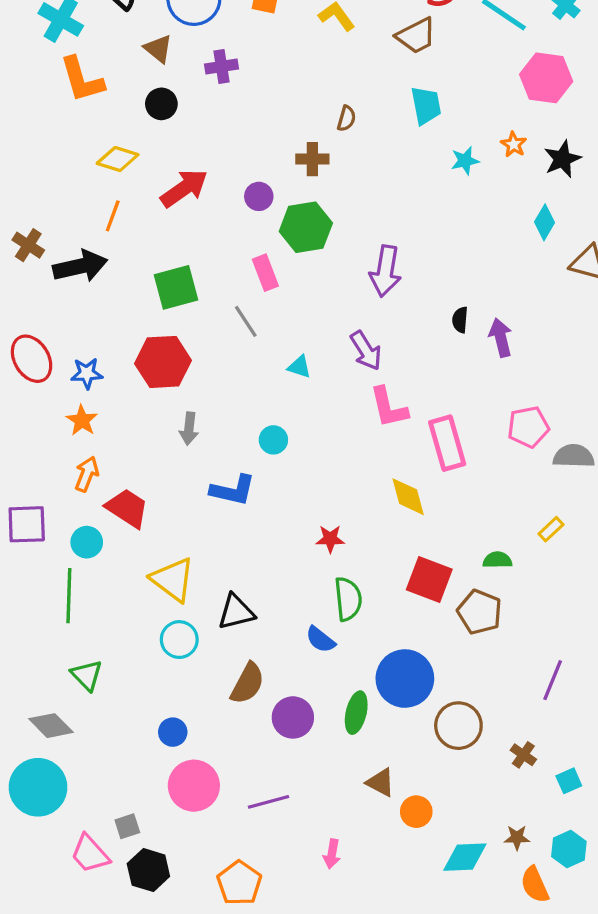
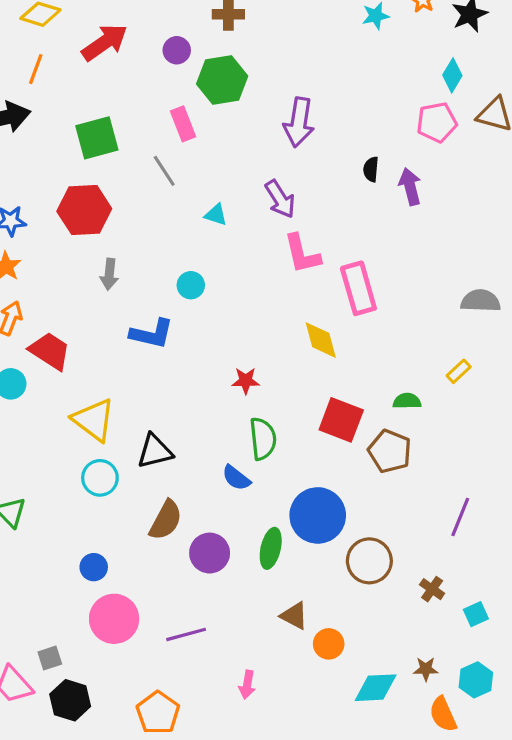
pink pentagon: (528, 427) -> (437, 122), moved

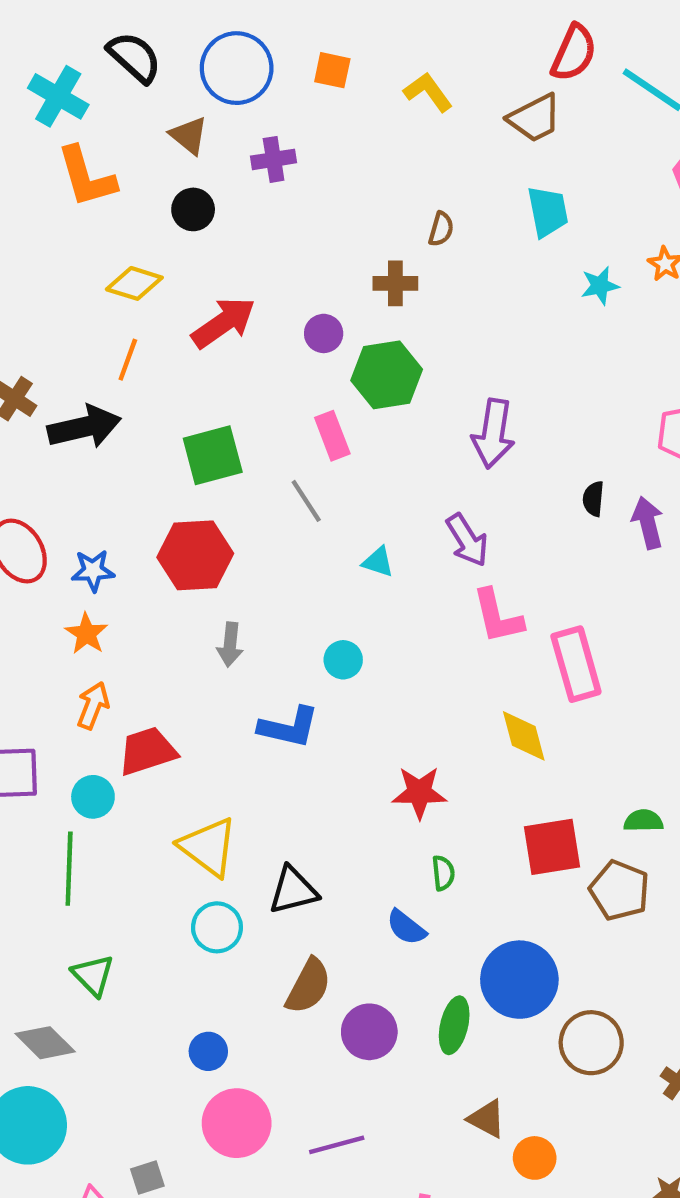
red trapezoid: (50, 351) -> (147, 751), turned -51
red star: (246, 381) -> (419, 792), size x1.4
red square: (341, 420) -> (552, 847), turned -30
green semicircle: (263, 439) -> (443, 873), size x0.6

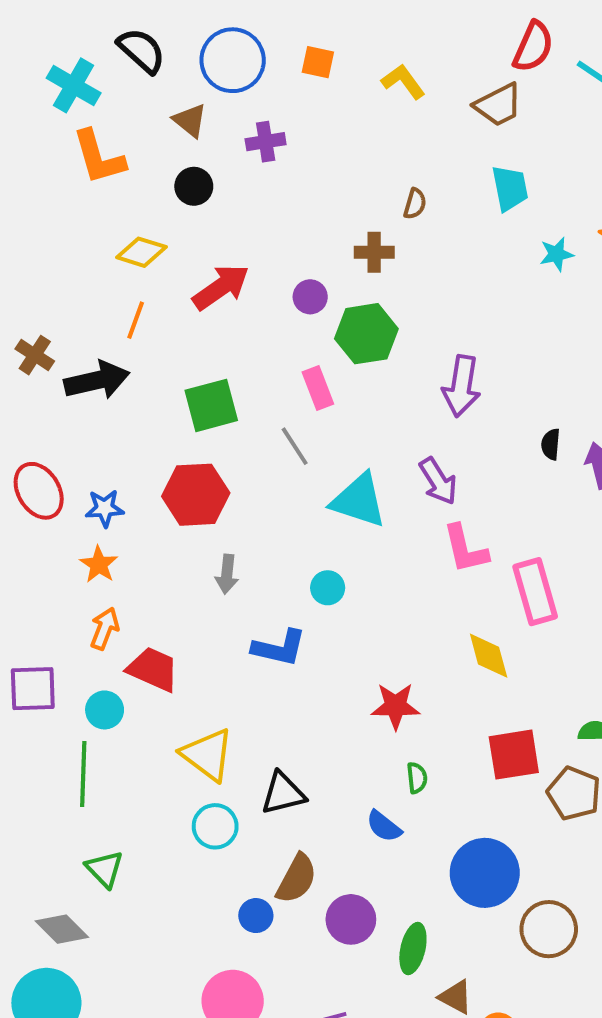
cyan triangle: (378, 562) -> (359, 500), size x2.0
red trapezoid: (147, 751) -> (153, 669), turned 42
green ellipse: (454, 1025) -> (413, 949), moved
blue circle: (208, 1051) -> (256, 916), moved

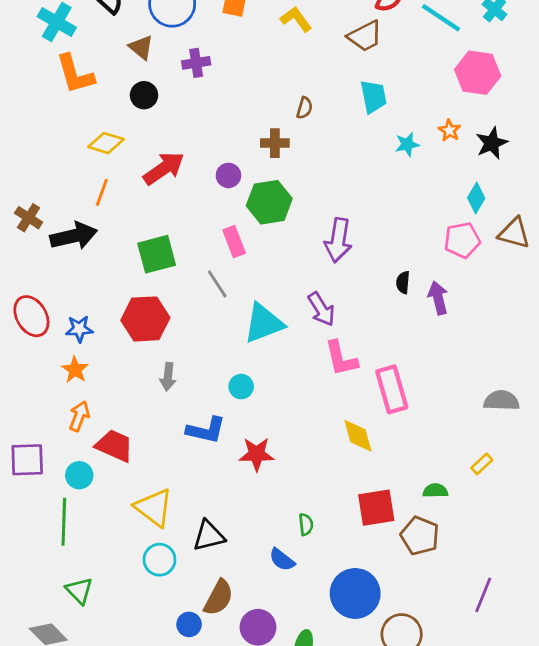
cyan triangle: (359, 500) -> (264, 323), turned -39
red star: (396, 706) -> (257, 454), moved

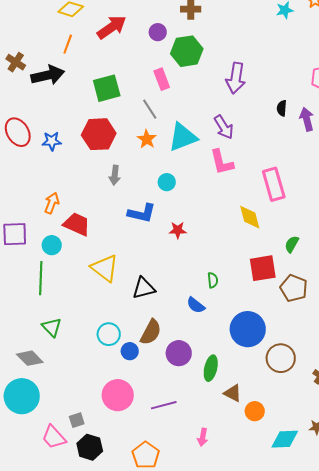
pink L-shape: (341, 358) -> (222, 162), moved
orange star: (75, 370) -> (147, 139), moved
red star: (257, 454) -> (178, 230), size x0.7
green semicircle: (435, 491) -> (292, 244), moved, turned -60
cyan circle: (159, 560) -> (109, 334), moved

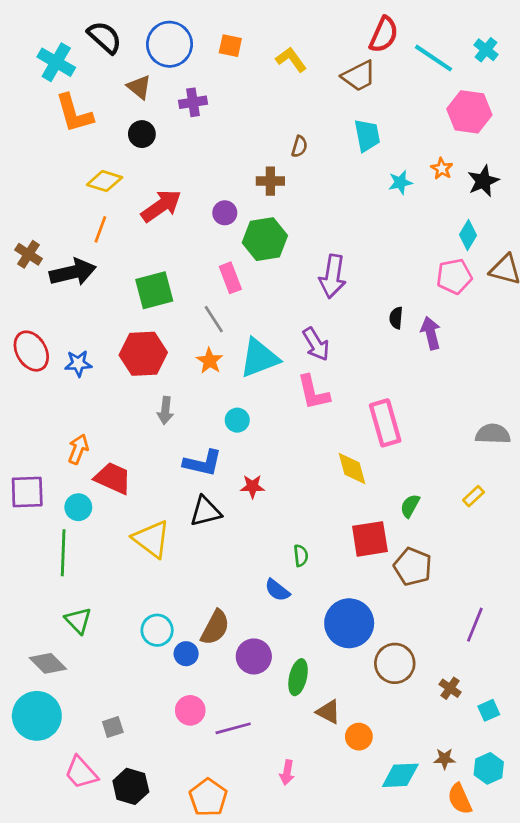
black triangle: (144, 288) -> (205, 511), moved
pink circle: (118, 395) -> (190, 710), moved, size x0.7
gray square: (77, 420) -> (113, 727), moved

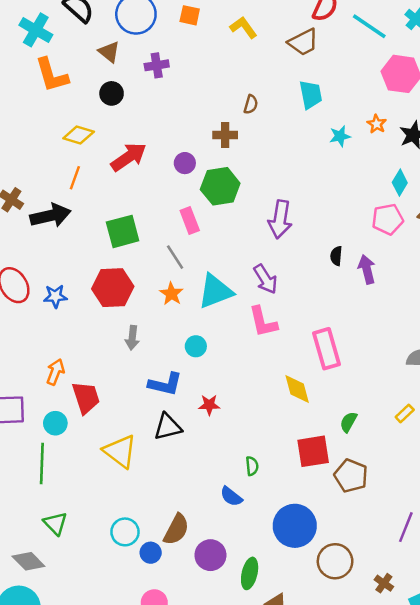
red trapezoid: (113, 478) -> (86, 398), turned 48

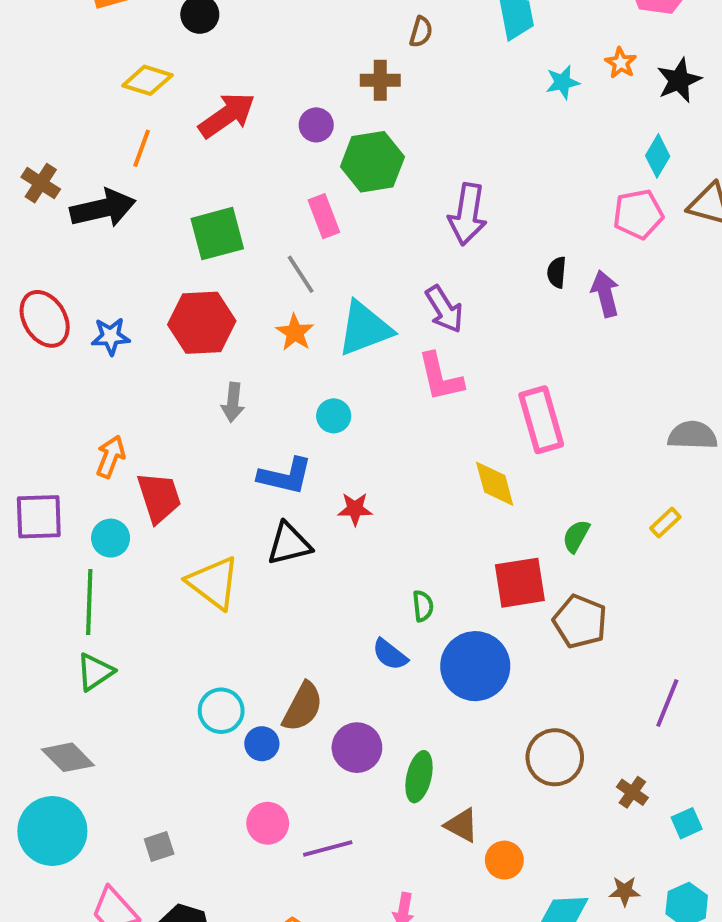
green triangle: (55, 523) -> (95, 672), moved, turned 40
blue circle: (295, 526) -> (475, 666), moved

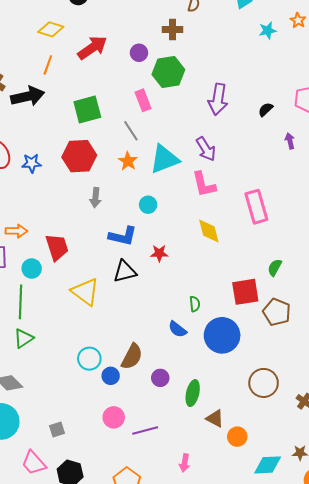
black semicircle: (557, 272) -> (266, 109), moved, turned 42
purple arrow: (605, 294) -> (290, 141), size x0.7
orange arrow: (111, 457) -> (16, 231), moved, turned 70
yellow diamond: (495, 484) -> (209, 231), moved
purple circle: (357, 748) -> (160, 378), size x0.7

